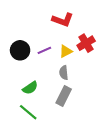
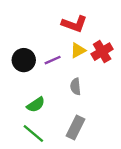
yellow triangle: (66, 51) -> (78, 50), moved
gray rectangle: (64, 96) -> (76, 128), moved

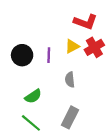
red L-shape: (74, 24) -> (85, 22), moved
purple line: (53, 60) -> (49, 55), turned -64

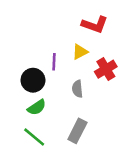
red cross: (94, 47) -> (106, 69), moved
black circle: (22, 55) -> (33, 80), moved

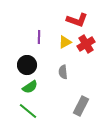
purple line: (54, 62) -> (39, 37), moved
red cross: (106, 69) -> (86, 44), moved
gray rectangle: (77, 131) -> (81, 106), moved

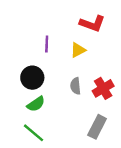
red cross: (86, 44) -> (103, 88), moved

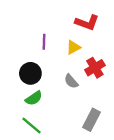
gray semicircle: (76, 86) -> (71, 81), turned -35
red cross: (103, 88) -> (95, 68), moved

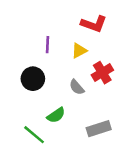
green semicircle: (34, 98) -> (56, 115), moved
gray rectangle: (91, 120) -> (99, 129), turned 45

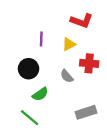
red cross: (102, 73) -> (89, 63), turned 36
green semicircle: (56, 115) -> (40, 94), moved

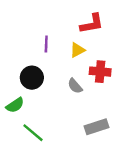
red L-shape: (82, 21) -> (92, 24), turned -30
green semicircle: (40, 94) -> (15, 105), moved

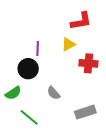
purple line: (46, 44) -> (38, 49), moved
gray semicircle: (75, 86) -> (54, 93), moved

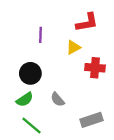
purple line: (38, 49) -> (41, 35), moved
green semicircle: (13, 93) -> (25, 99), moved

